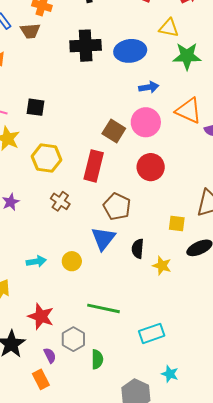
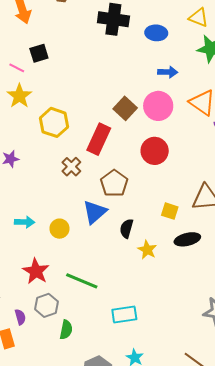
blue ellipse: (130, 51) -> (156, 33), size x0.7
black square: (36, 107) -> (39, 53), moved, turned -36
brown cross: (60, 201) -> (71, 167), moved
red star: (41, 316) -> (36, 271), moved

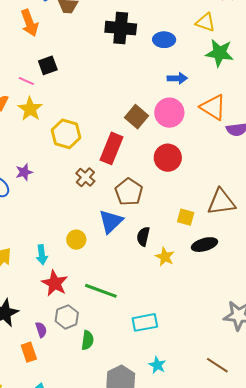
cyan arrow: (25, 222) -> (42, 255), moved, turned 84

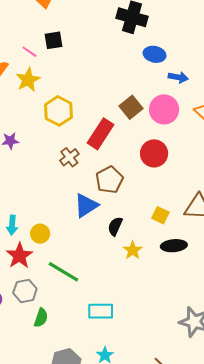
blue ellipse: (164, 40) -> (155, 54), moved
yellow circle: (76, 240) -> (40, 234), moved

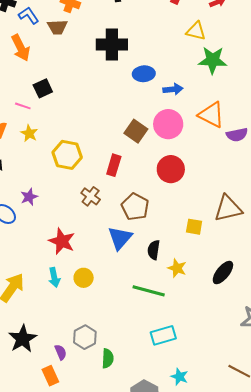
yellow star: (28, 80) -> (29, 133), size x0.7
red rectangle: (100, 134) -> (114, 165), size x0.7
black ellipse: (174, 246) -> (223, 273), moved, turned -30
red star: (19, 256) -> (62, 241), moved
green line: (63, 272) -> (149, 291), moved

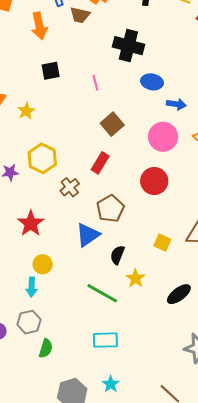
pink line: (23, 106) -> (95, 83), moved, turned 42
brown square: (136, 131) -> (112, 124), moved
yellow hexagon: (67, 155) -> (42, 158), moved
cyan arrow: (54, 277) -> (32, 287), moved

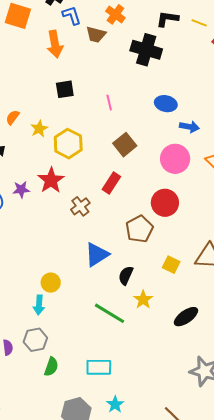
black cross: (128, 46) -> (146, 50), moved
yellow hexagon: (42, 158) -> (68, 144), moved
brown pentagon: (110, 209) -> (139, 229), moved
red star: (31, 223) -> (51, 180), moved
cyan rectangle: (105, 340) -> (99, 367), moved

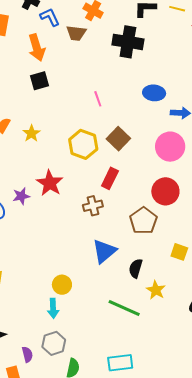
black square: (65, 89) -> (39, 81), moved
yellow hexagon: (68, 144) -> (83, 144), moved
brown cross: (80, 206) -> (93, 206), moved, turned 30

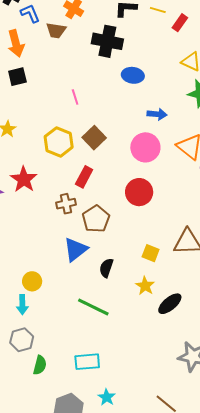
blue ellipse: (154, 93) -> (133, 75), moved
brown pentagon: (143, 221) -> (96, 219), moved
yellow star: (156, 290) -> (145, 286), moved

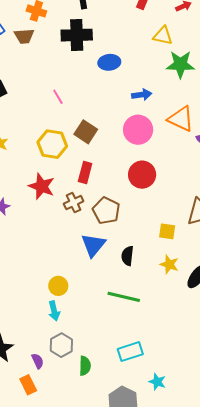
red star: (24, 179) -> (42, 186), moved

